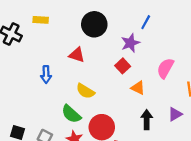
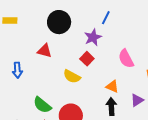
pink semicircle: (165, 68) -> (126, 59), turned -54
orange triangle: (138, 88) -> (112, 86), moved
yellow semicircle: (85, 91) -> (72, 76), moved

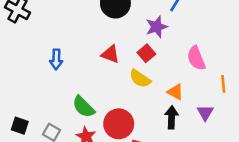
red triangle: (44, 51) -> (110, 54), moved
yellow semicircle: (72, 76) -> (140, 79), moved
purple triangle: (137, 100) -> (205, 113), turned -32

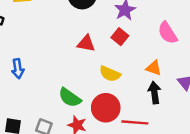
blue arrow: (56, 59) -> (18, 69), moved
yellow semicircle: (140, 79) -> (110, 74), moved

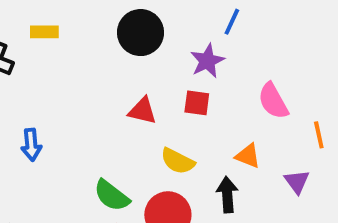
red square: (120, 37) -> (197, 103), turned -35
black arrow: (154, 93) -> (227, 195), moved

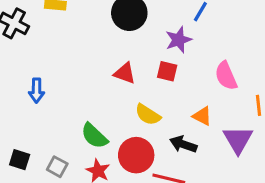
purple triangle: (297, 182) -> (238, 140), size x1.5
black arrow: (227, 195) -> (183, 144), turned -72

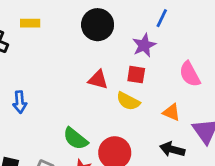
yellow semicircle: (148, 115) -> (128, 101), moved
black arrow: (183, 144) -> (172, 149), moved

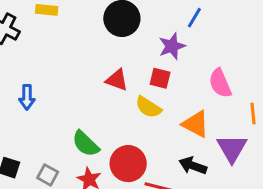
orange triangle: (171, 112) -> (196, 124), size x1.4

